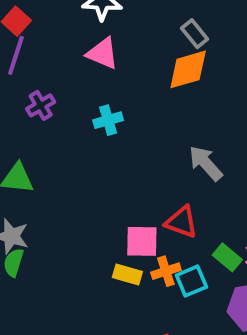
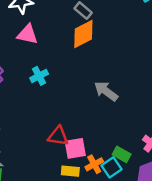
red triangle: (181, 222) -> (58, 136), moved
green rectangle: (227, 257) -> (122, 154), moved

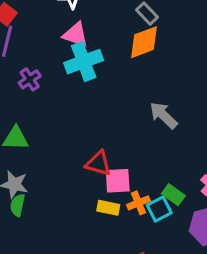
cyan cross: (39, 76) -> (84, 62), moved, size x1.6

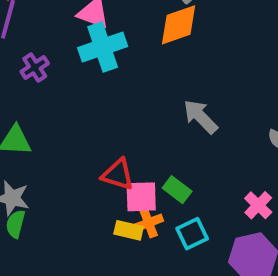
green rectangle: (173, 195) -> (177, 190), moved
orange cross: (138, 203) -> (149, 223), moved

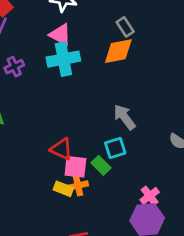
pink cross: (258, 205) -> (150, 196), moved
cyan square: (192, 234) -> (115, 148), moved

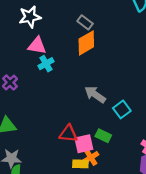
cyan cross: (63, 59) -> (46, 64), size x0.6
gray arrow: (124, 117) -> (95, 94), moved
cyan square: (115, 148) -> (122, 109), moved

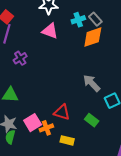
cyan cross: (46, 64) -> (78, 20), moved
pink square: (84, 144) -> (33, 123), moved, turned -30
orange cross: (91, 157) -> (46, 128), moved

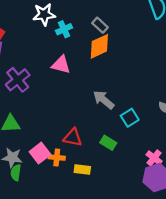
cyan cross: (78, 20) -> (64, 29), moved
pink triangle: (50, 31) -> (61, 65), moved
purple cross: (20, 58) -> (18, 80), size x1.5
orange cross: (46, 128) -> (57, 158), turned 32

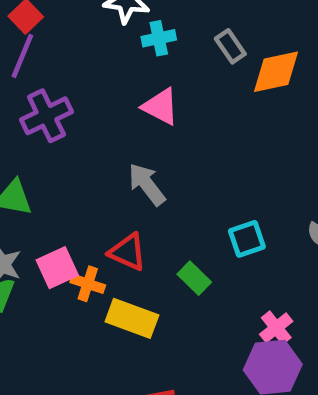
orange diamond: (99, 46) -> (276, 72), moved
pink triangle: (61, 65) -> (161, 107), moved
gray arrow: (104, 100) -> (147, 184), moved
yellow rectangle: (82, 170) -> (132, 318), size x1.5

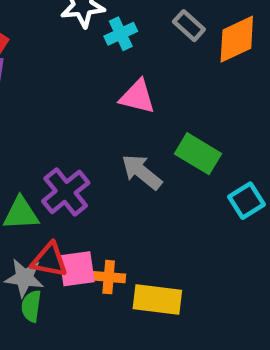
purple cross: (46, 116) -> (66, 192), moved
red triangle: (128, 252) -> (49, 260), moved
pink square: (57, 268) -> (77, 269), turned 30
green rectangle: (194, 278) -> (198, 154), moved, size x1.4

